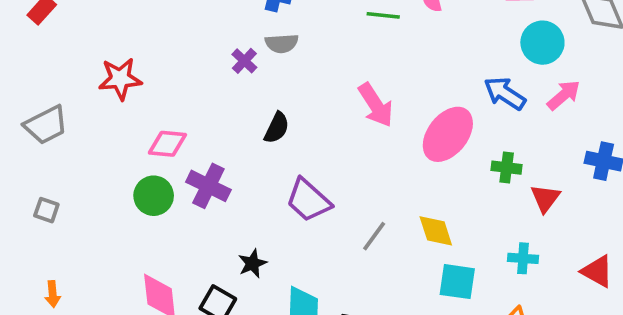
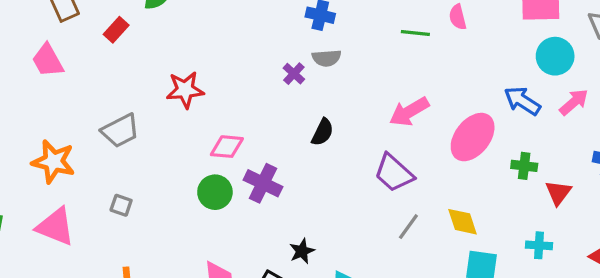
pink arrow: (376, 105) -> (409, 112), turned 93
purple trapezoid: (308, 200) -> (394, 173), moved

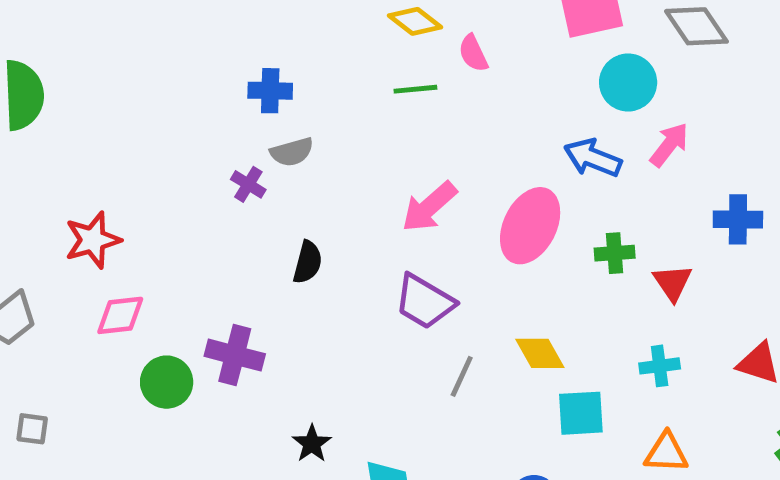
pink diamond: (227, 147) -> (120, 315), moved

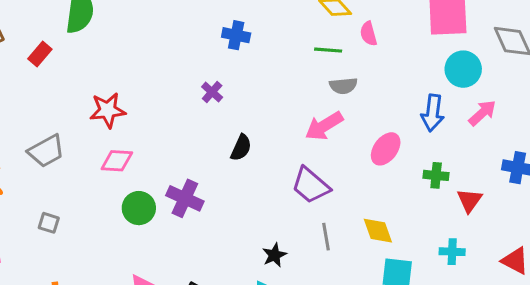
gray semicircle: (292, 152) -> (343, 86), moved
blue arrow: (593, 158) -> (433, 113), turned -114
pink ellipse: (530, 226) -> (386, 149), size x0.7
gray line: (462, 376) -> (326, 237), turned -44
black star: (312, 444) -> (274, 255), moved

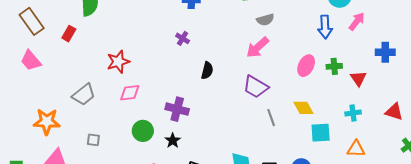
pink ellipse: (386, 149) -> (306, 66), moved
green circle: (139, 208) -> (143, 131), moved
black star: (274, 255) -> (173, 141), moved

